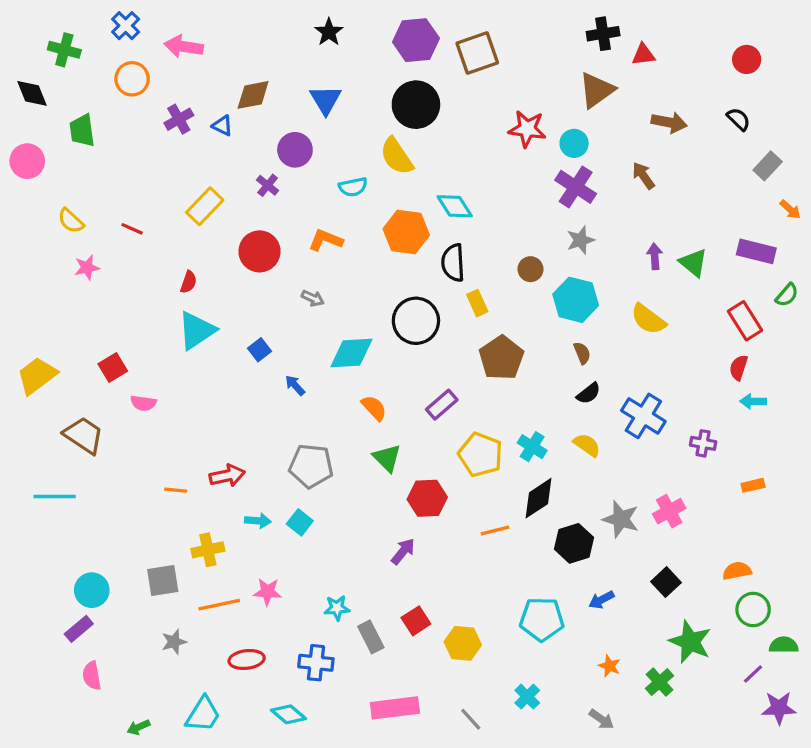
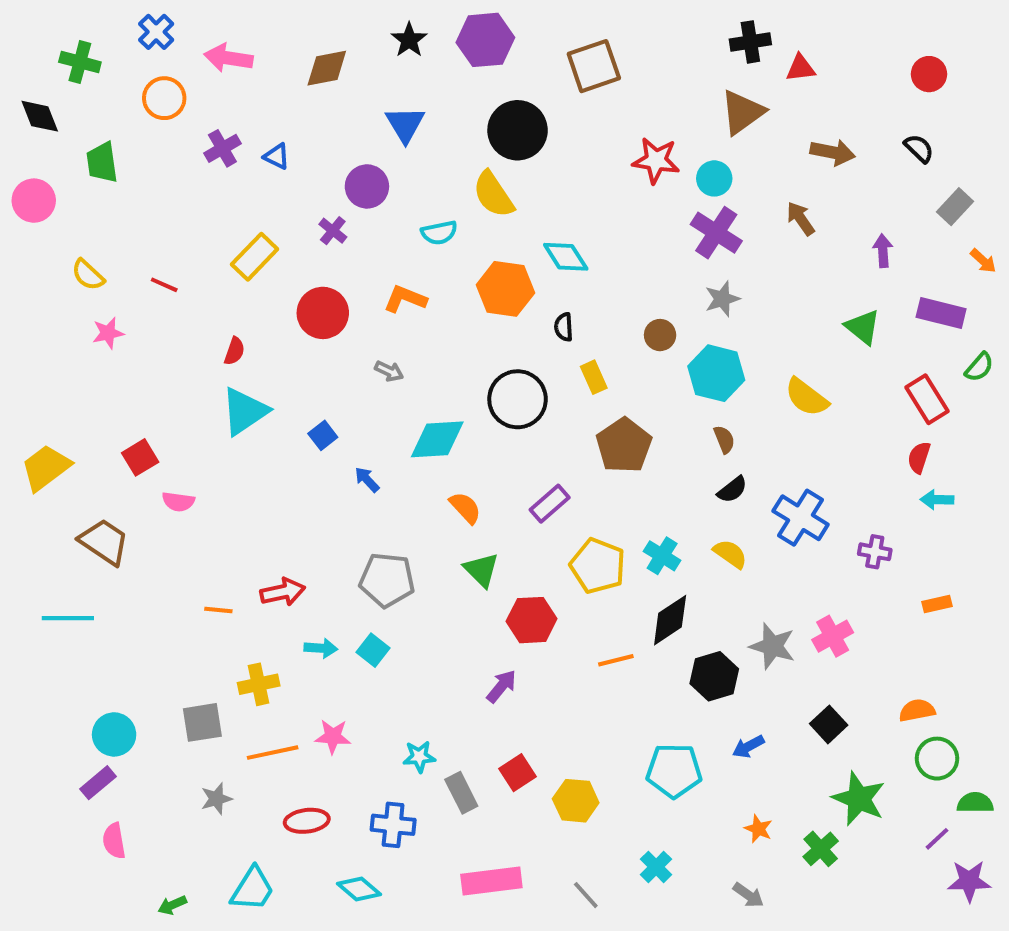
purple hexagon: (416, 40) -> (485, 40), moved
brown diamond: (253, 95) -> (327, 68), moved
purple arrow: (655, 256) -> (883, 251), moved
black semicircle: (453, 263) -> (564, 327), size x0.6

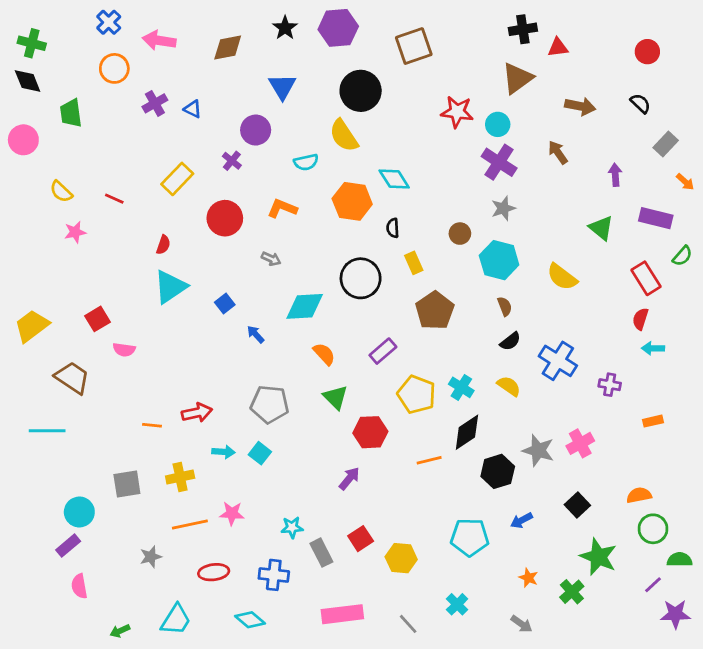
green cross: (80, 62) -> (32, 43), moved
gray square: (202, 722) -> (127, 484), moved

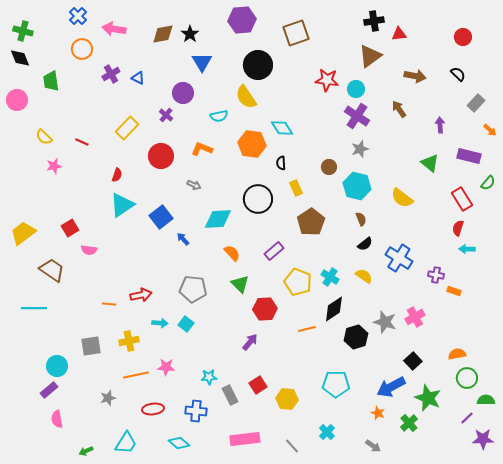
black star: (285, 28) -> (190, 34), moved
blue square: (225, 304) -> (161, 217), size x1.6
orange rectangle: (653, 421) -> (454, 291), moved, turned 32
blue arrow: (521, 520) -> (391, 387), moved, size x1.8

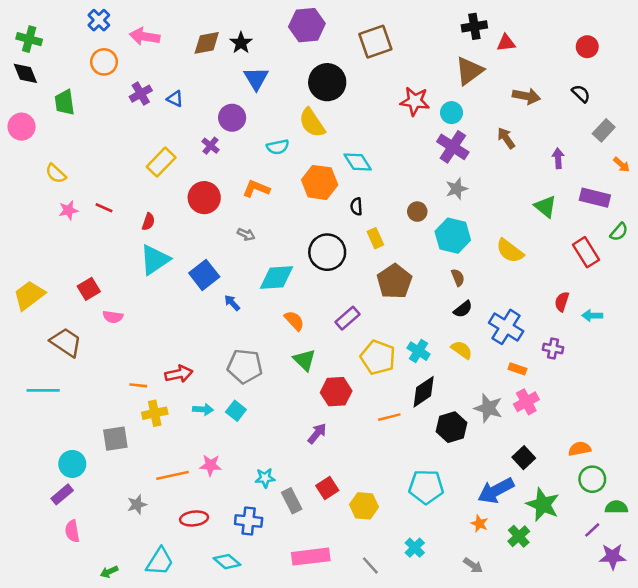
red line: (82, 142) -> (104, 208), moved
red semicircle: (458, 228) -> (562, 302), moved
orange rectangle: (454, 291) -> (517, 369), moved
yellow cross: (129, 341) -> (155, 413), moved

